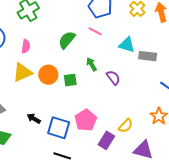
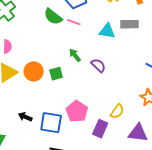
green semicircle: (67, 40) -> (53, 17), moved, turned -84
gray rectangle: (148, 56) -> (130, 24), moved

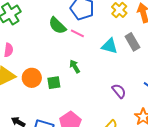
gray rectangle: (130, 24) -> (132, 42), turned 54
purple semicircle: (98, 65) -> (119, 91), moved

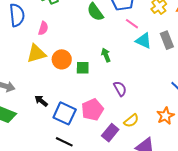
pink line: (77, 33) -> (132, 24), moved
purple semicircle: (119, 91) -> (120, 89), moved

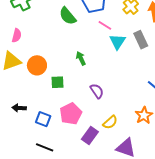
cyan triangle: (144, 41) -> (117, 42), turned 42
green square: (83, 68) -> (58, 82), moved
black arrow: (41, 101) -> (19, 108), turned -32
blue square: (65, 113) -> (43, 119), size x0.7

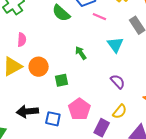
pink semicircle: (17, 35) -> (22, 40), moved
cyan triangle: (117, 42) -> (115, 45), moved
purple semicircle: (97, 91) -> (118, 82), moved
black arrow: (19, 108) -> (27, 111), size x1.5

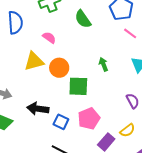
green semicircle: (61, 13) -> (83, 19), moved
pink semicircle: (22, 40) -> (49, 38), turned -72
green square: (61, 80) -> (78, 86), size x1.5

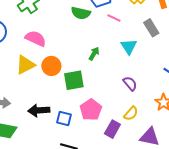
green semicircle: (83, 19) -> (81, 13), moved, turned -30
pink semicircle: (49, 38) -> (36, 38), size x1.5
green arrow: (103, 64) -> (94, 54), turned 64

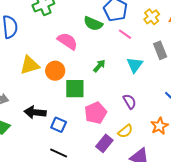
pink semicircle: (36, 38) -> (67, 41), moved
pink pentagon: (91, 110) -> (96, 113), moved

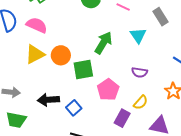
pink semicircle: (67, 41) -> (37, 25), moved
green arrow: (99, 66) -> (103, 43), size x1.6
purple semicircle: (130, 102) -> (140, 72), turned 140
blue square: (59, 125) -> (74, 108), turned 35

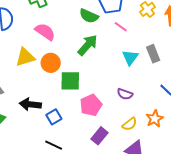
gray rectangle: (160, 17) -> (153, 54), moved
pink semicircle: (37, 25) -> (45, 32), moved
green arrow: (103, 43) -> (88, 45), moved
yellow semicircle: (141, 102) -> (130, 124), moved

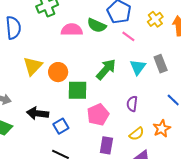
pink semicircle: (45, 32) -> (72, 30), moved, turned -35
green arrow: (88, 45) -> (106, 69), moved
yellow triangle: (25, 57) -> (33, 66), turned -30
purple semicircle: (125, 94) -> (132, 104), turned 77
purple rectangle: (100, 136) -> (106, 145), turned -30

